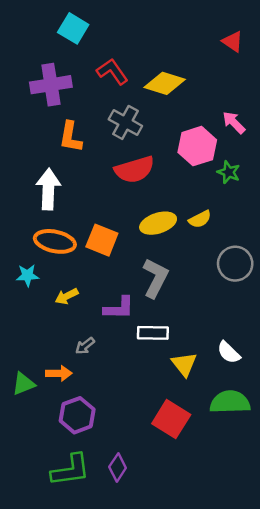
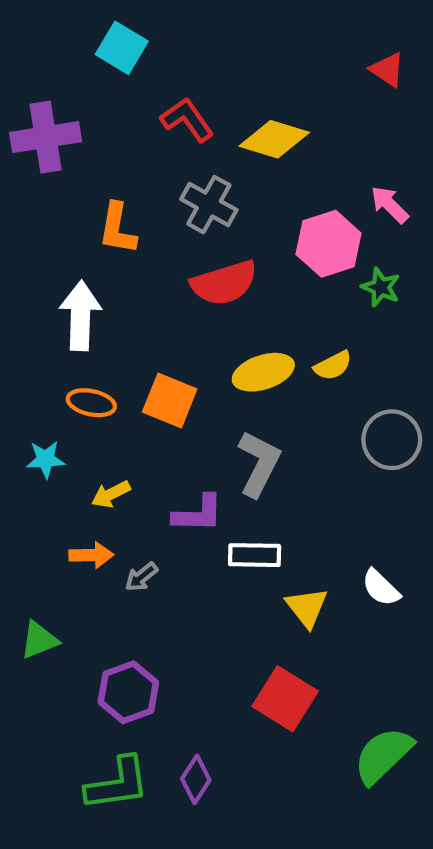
purple cross: (51, 85) -> (46, 137), moved
orange ellipse: (55, 241) -> (91, 403), size x0.7
orange arrow: (59, 373) -> (91, 555), moved
green semicircle: (230, 402) -> (383, 755), moved, turned -42

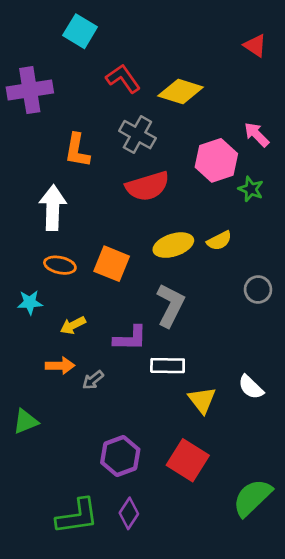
gray circle: (392, 440) -> (258, 290), size x0.7
purple hexagon: (128, 692) -> (120, 456), moved

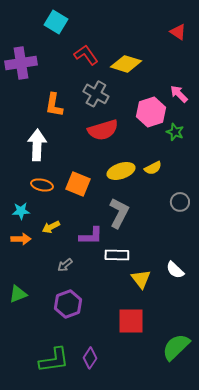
orange arrow: (60, 366) -> (21, 239), moved
purple hexagon: (120, 456) -> (68, 304), moved
red square: (188, 460) -> (131, 321), turned -32

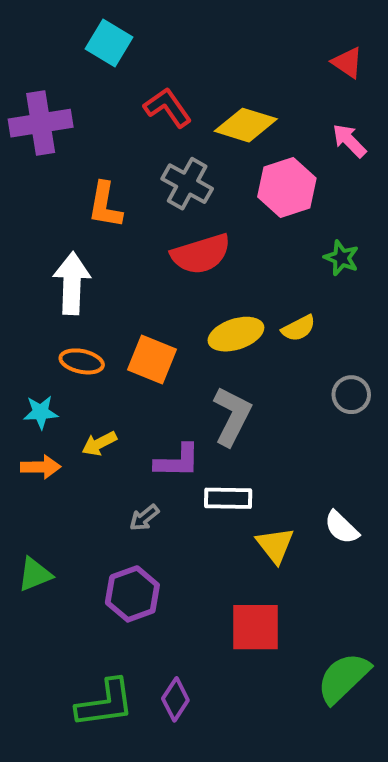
pink arrow: (179, 94) -> (349, 141), moved
pink hexagon: (151, 112) -> (287, 188), moved
gray arrow: (65, 265) -> (144, 518), moved

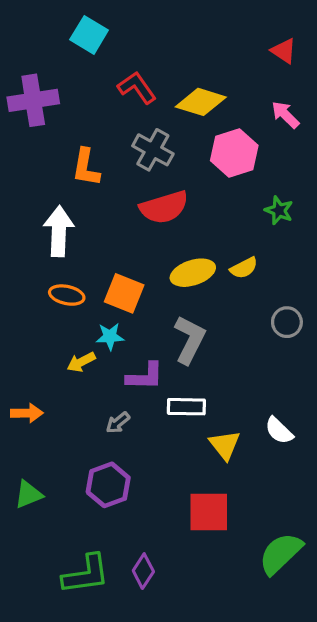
cyan star: (41, 412) -> (110, 336), moved
orange arrow: (41, 467) -> (27, 413), moved
green triangle: (35, 574) -> (28, 494), moved

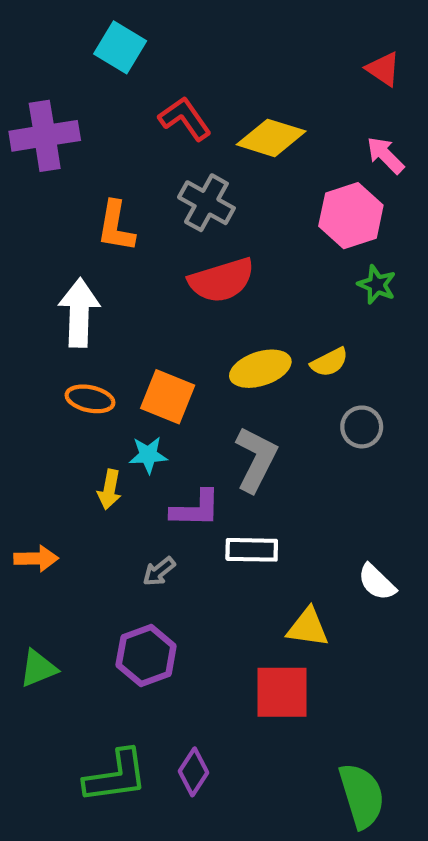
pink hexagon: (234, 153) -> (351, 216), moved
gray circle: (287, 322) -> (362, 427), moved
yellow arrow: (81, 362) -> (109, 489), turned -52
yellow triangle: (225, 445) -> (308, 627), moved, turned -44
green semicircle: (281, 553) -> (362, 796), moved, turned 117

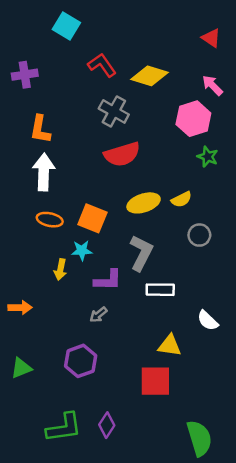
purple cross: (45, 136) -> (25, 75), size x0.7
orange L-shape: (116, 226) -> (40, 129), moved
white rectangle: (252, 550) -> (160, 290), moved
gray arrow: (159, 571) -> (98, 315), moved

